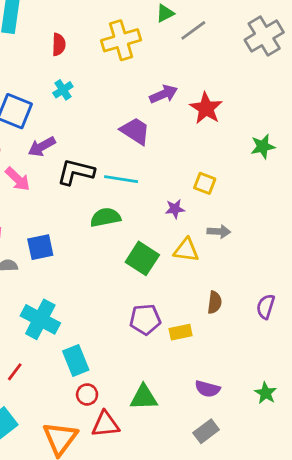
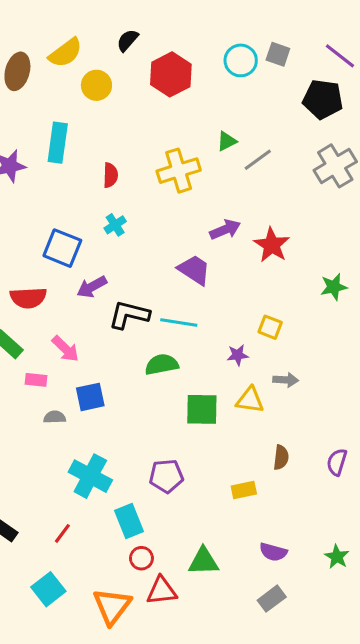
pink arrow: (18, 179) -> (65, 349), moved
green square: (142, 258) -> (202, 409), turned -32
purple pentagon: (145, 319) -> (166, 476), moved

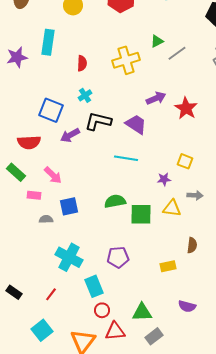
black L-shape: (129, 315) -> (98, 121), moved
green semicircle: (162, 364) -> (115, 201), moved
gray rectangle: (272, 599) -> (154, 336), moved

